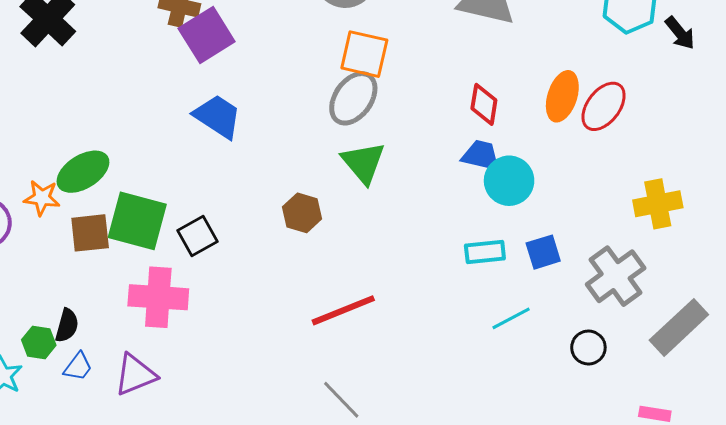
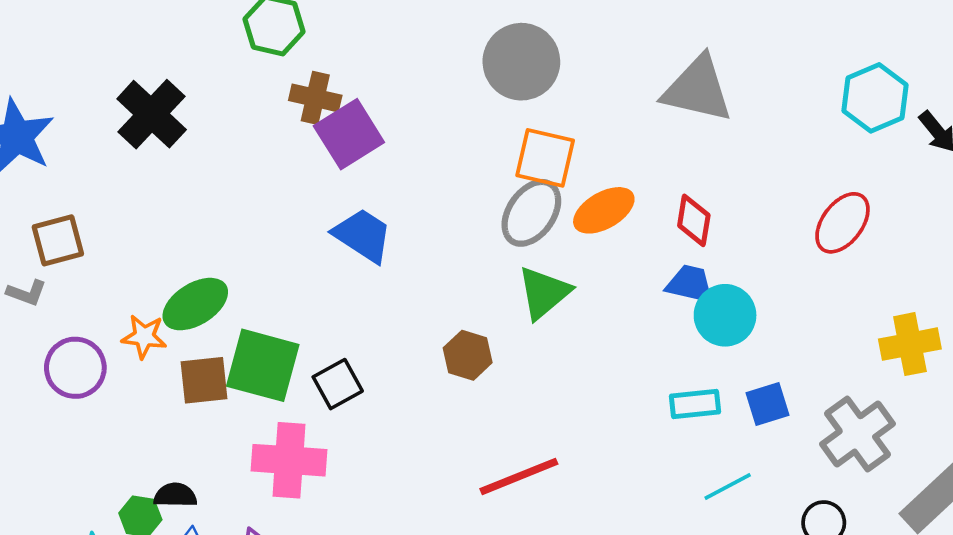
orange ellipse: (562, 96) -> (604, 210), moved, turned 42
green triangle: (363, 163) -> (544, 293), turned 30
black semicircle: (67, 325) -> (175, 495), turned -104

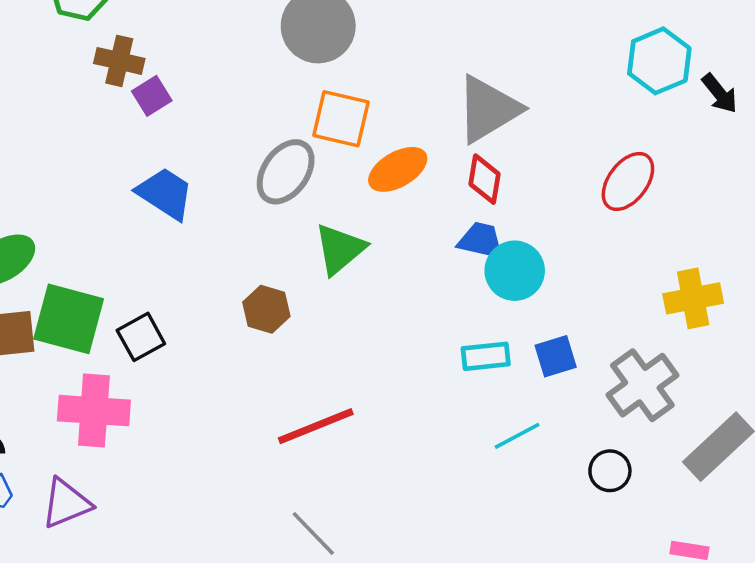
gray triangle: (698, 89) -> (488, 109), moved, turned -44
purple square: (349, 134) -> (152, 96), size x0.6
gray ellipse: (531, 213) -> (286, 172), moved

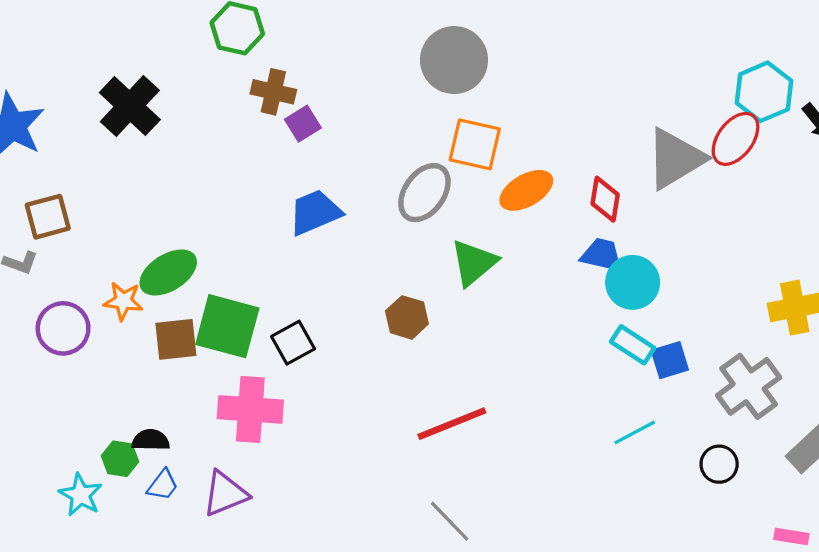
gray triangle: (488, 109) -> (675, 159), moved
red ellipse: (628, 181) -> (736, 139), moved
blue trapezoid: (165, 194) -> (315, 212), turned -56
cyan rectangle: (486, 356) -> (633, 345), moved, turned 39

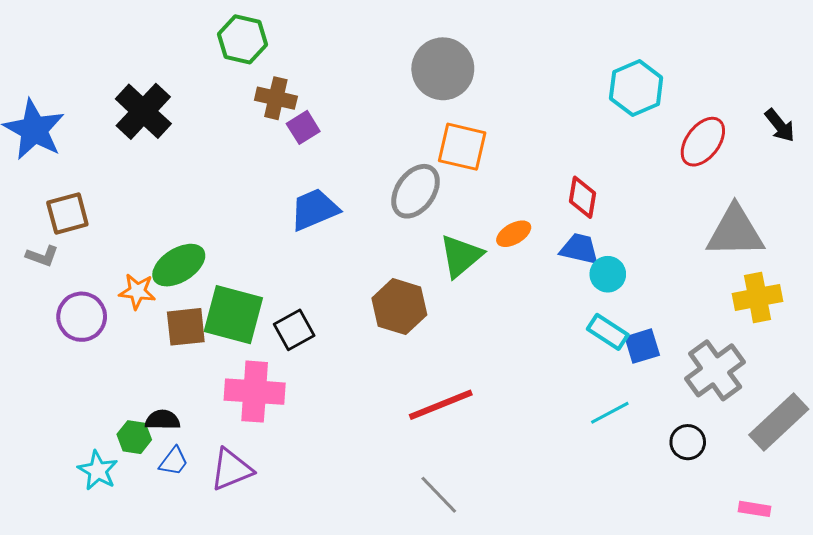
cyan hexagon: (764, 92) -> (636, 88), moved
gray triangle: (675, 159) -> (735, 232), moved, turned 30
orange ellipse: (526, 190) -> (514, 234), moved, size x0.7
cyan circle: (633, 282) -> (608, 274), size x0.7
brown hexagon: (407, 317) -> (399, 307), size x1.4

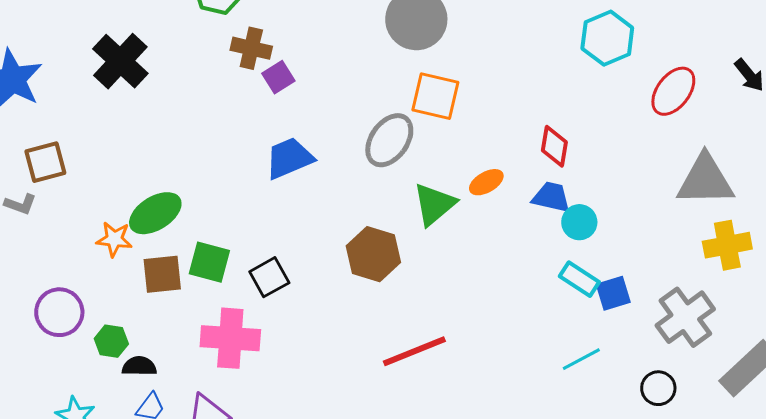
green square: (233, 315) -> (209, 262), size x0.7
purple circle: (82, 317) -> (59, 312), moved
green hexagon: (134, 437) -> (111, 341), moved

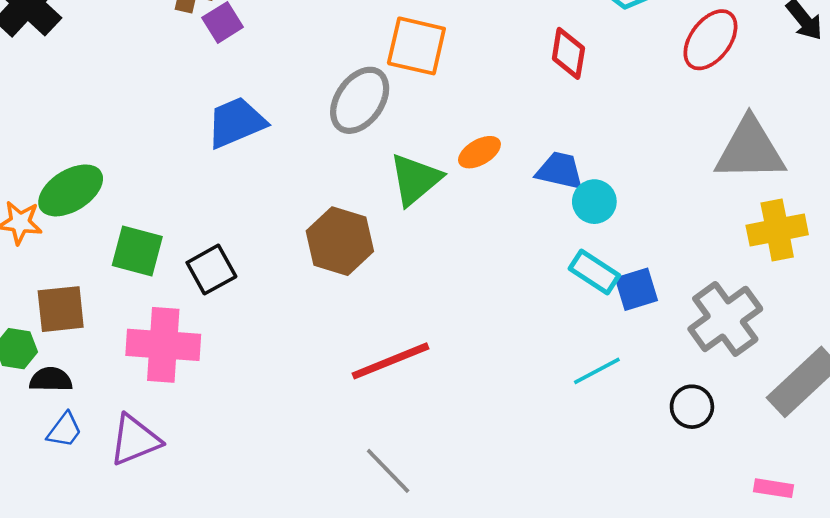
red diamond: (554, 146) -> (568, 53), moved
brown square: (162, 274) -> (61, 309), moved

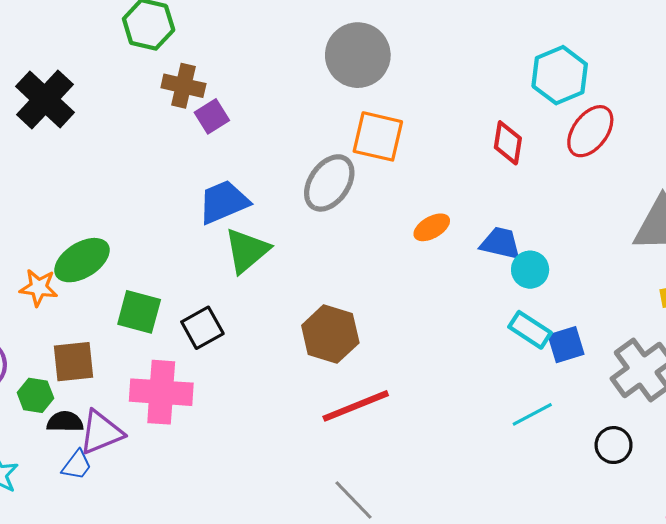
red ellipse: (710, 40) -> (590, 131), moved
green triangle: (415, 179) -> (247, 251), moved
brown hexagon: (340, 241) -> (330, 334), moved
purple triangle: (135, 440) -> (101, 432), moved

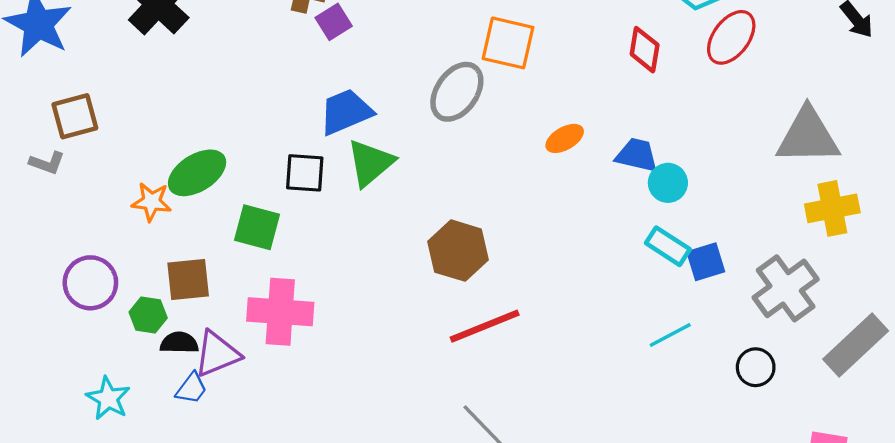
black square: (202, 328) -> (305, 173), moved, turned 33

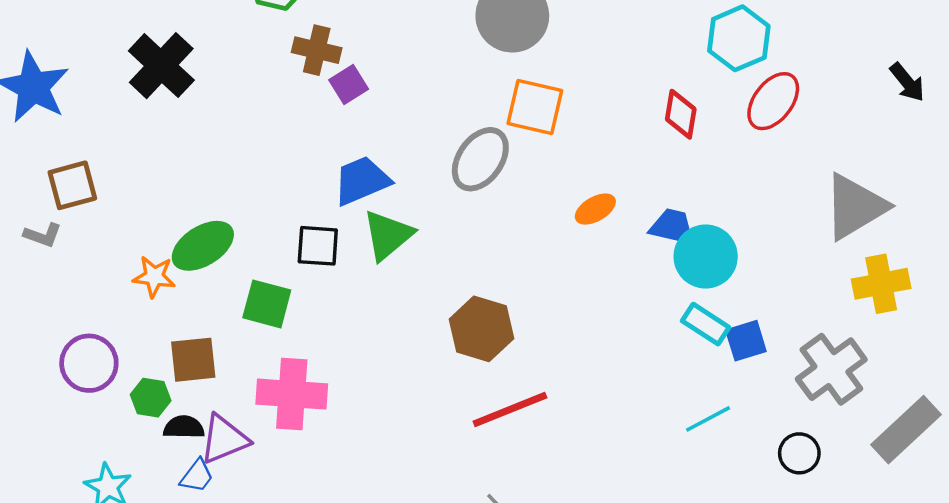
gray triangle: (808, 136) -> (855, 207), turned -30
cyan circle: (668, 183) -> (706, 256), size x1.5

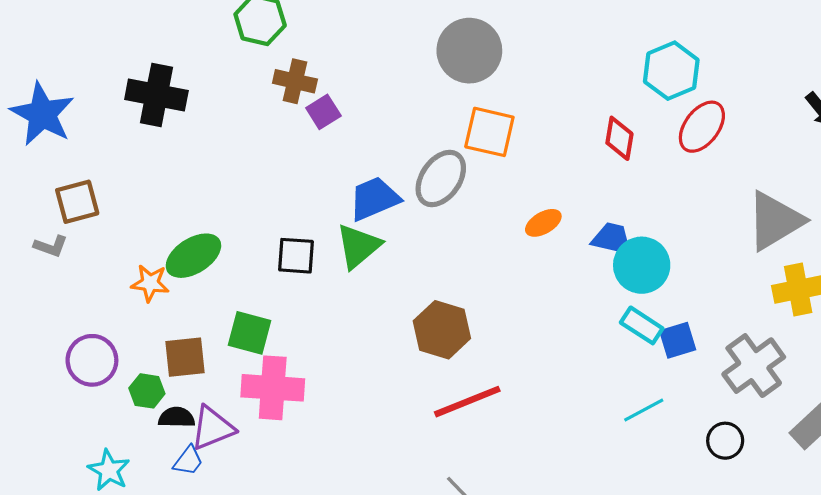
black cross: (161, 66) -> (156, 95), turned -32
blue trapezoid: (362, 181) -> (374, 199), moved
green square: (267, 304) -> (249, 333), moved

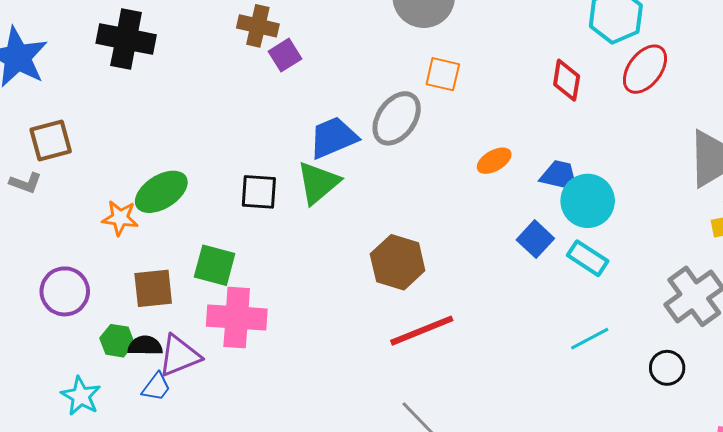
orange square: (489, 132) -> (443, 74), size x0.7
blue square: (678, 340) -> (535, 239), moved, turned -30
green hexagon: (147, 391) -> (117, 341), moved

